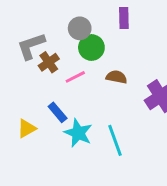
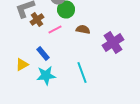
cyan star: (78, 133) -> (46, 76), moved, turned -30

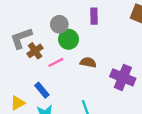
purple cross: (113, 42) -> (123, 77), turned -35

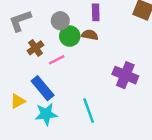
gray L-shape: (21, 38) -> (20, 21), moved
brown semicircle: (88, 62) -> (90, 35), moved
blue rectangle: (42, 90) -> (43, 88), size x1.5

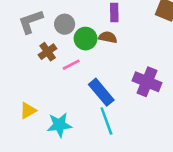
gray circle: (60, 21) -> (65, 24), moved
blue rectangle: (43, 88) -> (101, 92), moved

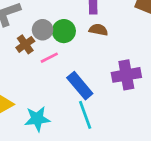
gray circle: (65, 24) -> (43, 30), moved
brown semicircle: (108, 37) -> (98, 30), moved
purple cross: (147, 82) -> (126, 75), turned -32

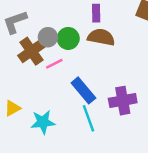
brown semicircle: (98, 30) -> (101, 37), size x1.5
brown cross: (25, 44) -> (31, 51), size x1.5
purple cross: (126, 75) -> (123, 101), moved

